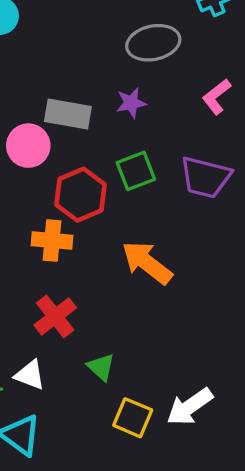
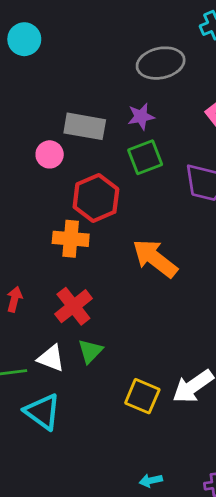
pink circle: (28, 146) -> (50, 154), size x0.7
green square: (136, 171) -> (145, 157), moved
green triangle: (101, 367) -> (90, 351), moved, turned 32

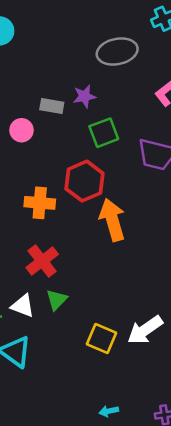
purple star: (141, 116) -> (84, 96), moved
gray rectangle: (85, 126) -> (52, 106), size x0.7
red hexagon: (96, 198) -> (84, 181), moved
orange arrow: (155, 258) -> (112, 220), turned 36

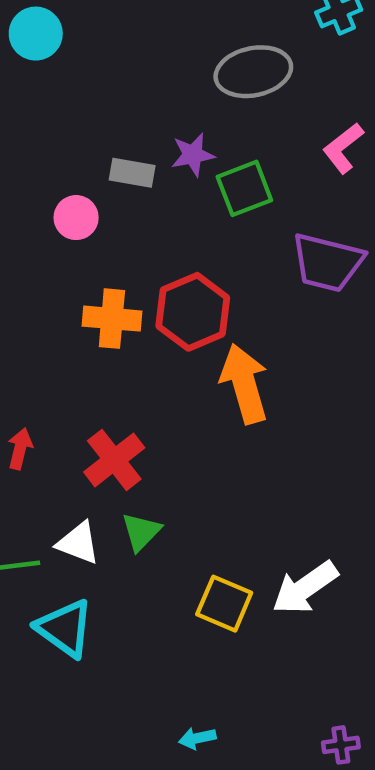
green square: (104, 133) -> (244, 188), moved
orange cross: (40, 203) -> (112, 319), moved
cyan arrow: (109, 411) -> (197, 738), moved

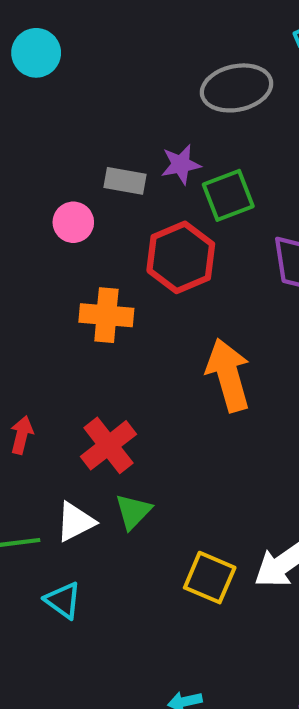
red hexagon: (193, 312) -> (181, 257), moved
white triangle: (78, 543) -> (75, 522), turned -48
cyan triangle: (65, 628) -> (63, 600), size x0.7

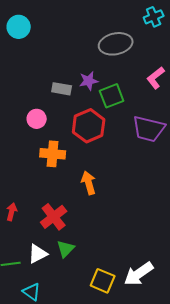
pink circle: (73, 222) -> (37, 119), moved
orange arrow: (228, 375) -> (89, 183), moved, size x0.7

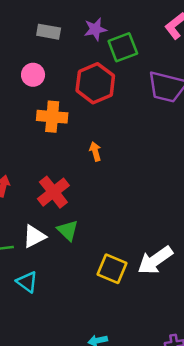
gray rectangle: (62, 89) -> (49, 32), moved
orange arrow: (89, 183) -> (95, 151), size x0.7
green triangle: (66, 249) -> (68, 230), turned -30

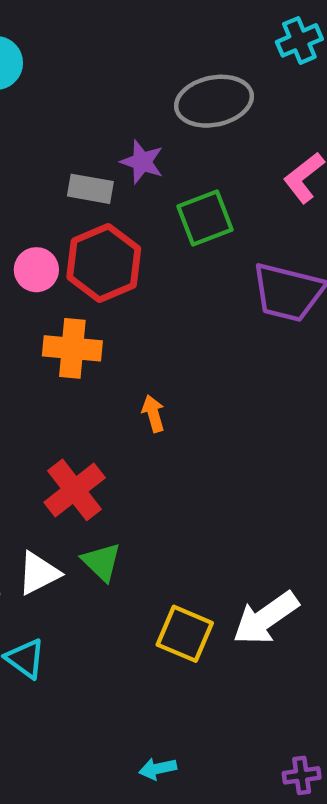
purple star: (95, 29) -> (142, 162), moved, turned 30
gray rectangle: (49, 32) -> (90, 189), moved
red hexagon: (95, 83) -> (104, 263), moved

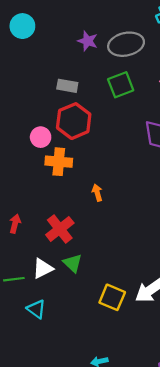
purple star: (142, 162) -> (88, 41), moved
green square: (205, 218) -> (121, 85), moved
pink circle: (36, 270) -> (41, 137), moved

